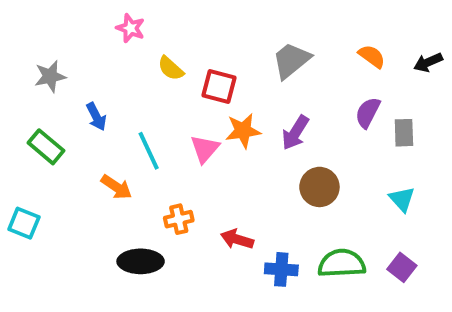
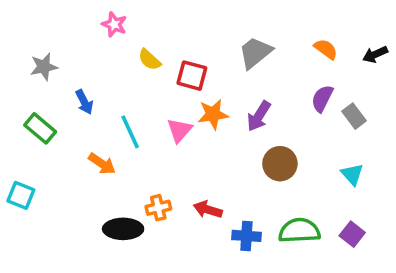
gray rectangle: (404, 133) -> (354, 116), turned -35
orange cross: (179, 219) -> (158, 208), moved

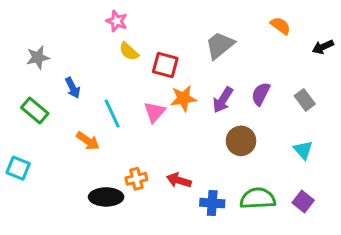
pink star: (114, 24) -> (117, 21), moved
orange semicircle: (326, 49) -> (280, 26), moved
purple semicircle: (322, 98) -> (261, 94), moved

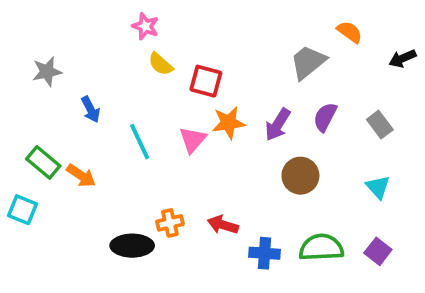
gray trapezoid: (220, 45) -> (308, 62), moved
green rectangle: (35, 111) -> (43, 162), moved
orange arrow: (88, 141) -> (81, 176), moved

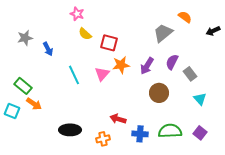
blue arrow: (91, 109) -> (48, 49), moved
gray rectangle: (380, 125) -> (190, 74), moved
orange arrow: (81, 176) -> (34, 104), moved
orange cross: (170, 223) -> (103, 139), moved

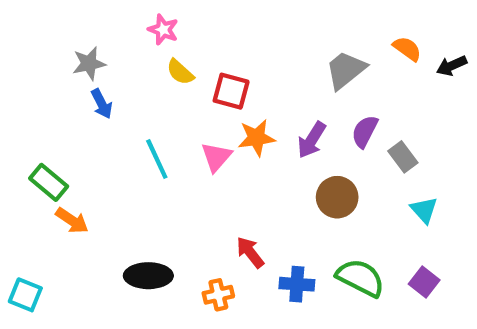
orange semicircle: (185, 17) -> (407, 49), moved
gray star: (25, 38) -> (89, 64), moved
cyan square: (12, 111) -> (25, 295), moved
red arrow: (118, 119) -> (250, 252), turned 35
green semicircle: (170, 131) -> (360, 278), turned 30

